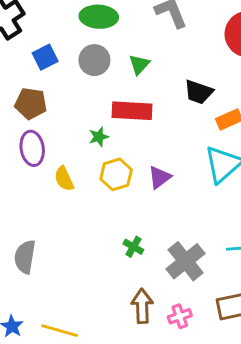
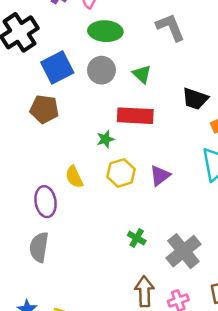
blue square: (45, 57) -> (57, 68), size x1.4
green triangle: (139, 64) -> (142, 74), turned -30
purple ellipse: (32, 148) -> (46, 202), moved

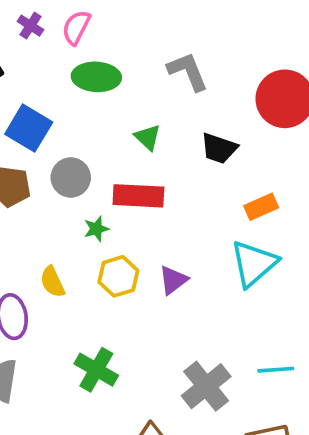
blue square: (57, 68) -> (29, 128), turned -32
gray circle: (101, 70) -> (71, 178), moved
black trapezoid: (195, 99) -> (219, 148), moved
green cross: (137, 238) -> (96, 370), moved, size x1.6

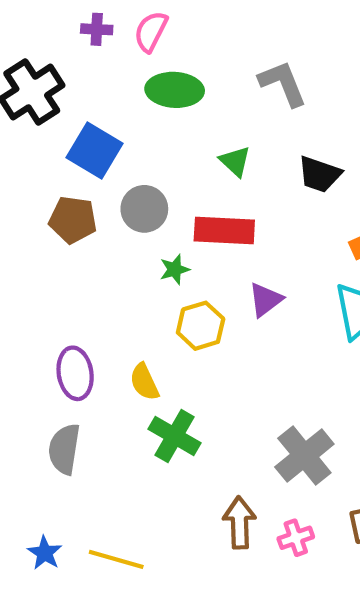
purple cross: (30, 26) -> (97, 29), turned -30
purple triangle: (173, 280) -> (265, 300), moved
yellow semicircle: (52, 282) -> (144, 382), moved

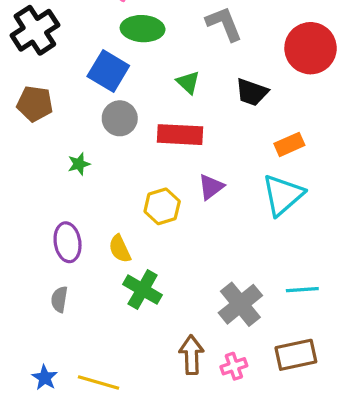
blue square: (95, 150) -> (108, 71), moved
brown pentagon: (73, 220) -> (35, 104), moved
green star: (175, 269) -> (79, 164), moved
gray semicircle: (64, 449) -> (59, 299), size x0.7

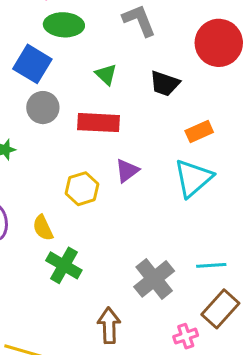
brown rectangle: (296, 355) -> (220, 309), moved, turned -36
pink cross: (234, 366) -> (186, 336), moved

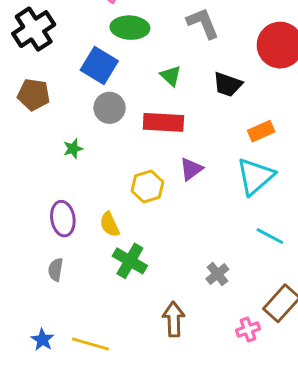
cyan line: (211, 265) -> (270, 236), moved, turned 32
gray cross: (154, 279) -> (217, 274), size x0.6

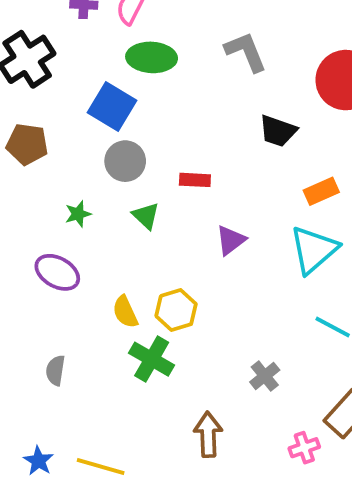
green triangle: (171, 76) -> (146, 216), moved
red rectangle: (163, 122) -> (195, 180), size x0.6
yellow hexagon: (147, 187) -> (176, 310), moved
purple ellipse: (63, 219) -> (57, 272), moved, turned -52

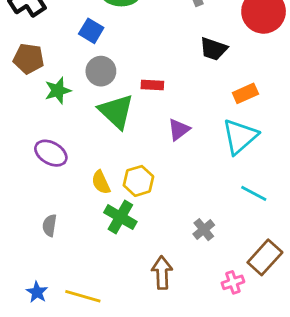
blue square: (112, 106) -> (91, 31), size x0.7
green star: (78, 214) -> (58, 91), moved, size x1.4
green triangle: (146, 216) -> (116, 111), size x1.8

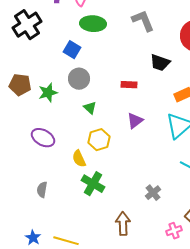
brown pentagon: (29, 59) -> (20, 85), moved
red rectangle: (152, 85) -> (129, 85), moved
green triangle: (116, 111) -> (90, 108), size x0.5
yellow hexagon: (138, 181) -> (99, 140), moved

